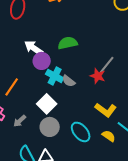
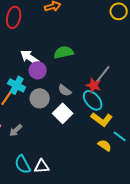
cyan cross: (55, 76) -> (17, 85), moved
white square: (47, 104) -> (63, 113), moved
gray circle: (50, 127) -> (40, 98), moved
cyan ellipse: (81, 132) -> (93, 100), moved

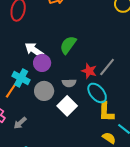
green semicircle: (64, 52) -> (68, 45), turned -42
red star: (94, 85) -> (89, 71), moved
gray semicircle: (65, 90) -> (69, 83), turned -40
yellow L-shape: (102, 119) -> (106, 112), turned 55

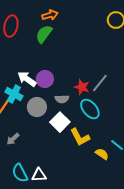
green semicircle: (68, 45) -> (44, 34), moved
white arrow: (34, 50) -> (27, 79), moved
purple circle: (42, 63) -> (45, 79), moved
yellow L-shape: (106, 112) -> (80, 137), moved, turned -30

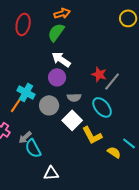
white arrow: (27, 79) -> (61, 59), moved
red star: (82, 87) -> (99, 74), moved
cyan semicircle: (20, 173) -> (33, 148), moved

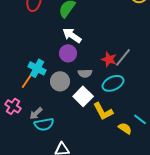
red star: (99, 74) -> (109, 59), moved
cyan ellipse: (102, 107) -> (113, 83), turned -75
cyan semicircle: (33, 148) -> (44, 124), turned -72

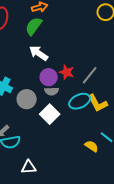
purple circle: (68, 53) -> (49, 77), moved
red star: (109, 59) -> (67, 72), moved
yellow L-shape: (103, 111) -> (98, 103), moved

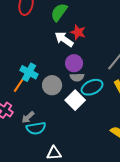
red star: (67, 72) -> (78, 32), moved
cyan ellipse: (80, 101) -> (92, 87), moved

